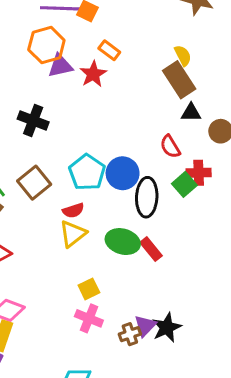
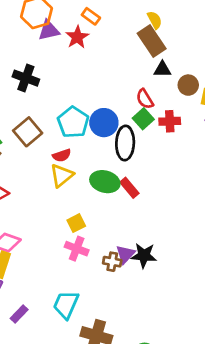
green square: (184, 184) -> (143, 119), moved
black star: (167, 327) -> (144, 255), turned 30
brown cross: (130, 334) -> (112, 262), turned 30

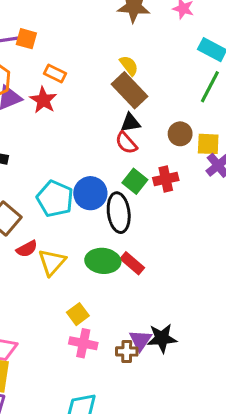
black triangle: (162, 69) -> (130, 123), moved
red semicircle: (145, 99) -> (126, 143), moved
red semicircle: (62, 155) -> (27, 249), moved

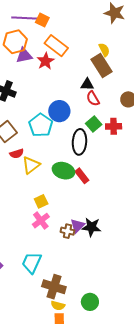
orange rectangle: (55, 74) -> (56, 46), size x1.6
black triangle: (130, 123) -> (87, 84), moved
blue circle: (90, 193) -> (59, 111), moved
pink cross: (83, 343) -> (41, 221), turned 30

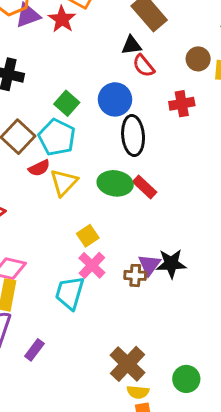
blue circle: (59, 111) -> (115, 99), moved
green square: (94, 124) -> (67, 103), moved
cyan pentagon: (41, 125) -> (57, 137), moved
cyan trapezoid: (32, 263) -> (70, 293), moved
brown cross: (54, 287) -> (127, 364), turned 35

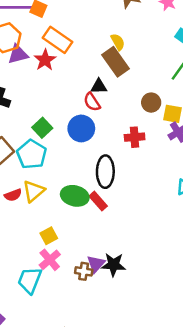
red semicircle: (144, 66) -> (92, 102), moved
black ellipse: (133, 136) -> (105, 172), moved
red semicircle: (39, 168) -> (13, 195), moved

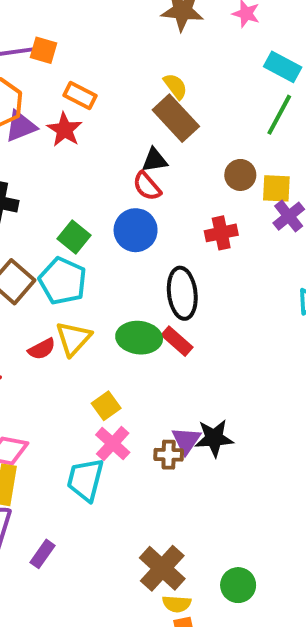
orange rectangle: (57, 40) -> (80, 96), size x0.7

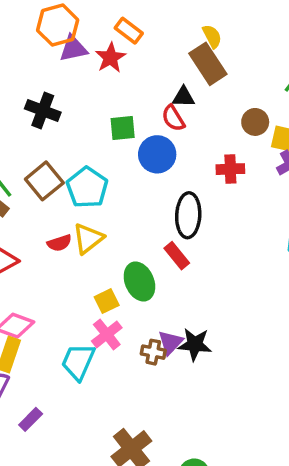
green square: (74, 237) -> (123, 128), moved, turned 36
green ellipse: (139, 338) -> (139, 282), moved, turned 51

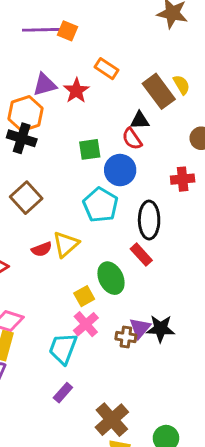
orange hexagon: (58, 25) -> (26, 114), moved
orange rectangle: (129, 31) -> (107, 69), moved
yellow semicircle: (212, 36) -> (181, 85), moved
cyan pentagon: (87, 188) -> (101, 205), moved
purple rectangle: (31, 419) -> (63, 393), moved

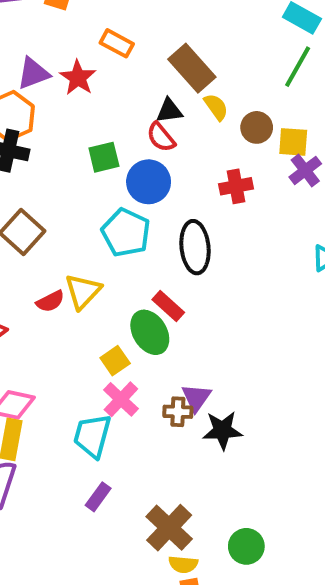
yellow semicircle: (181, 85) -> (216, 107), moved
red rectangle: (141, 255) -> (168, 306), moved
black star: (161, 329) -> (223, 430), moved

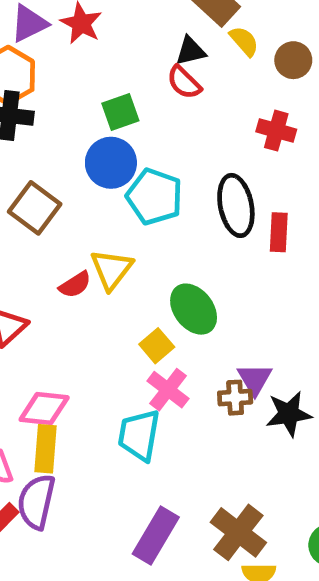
blue circle: (149, 182) -> (111, 163), moved
red cross: (236, 186) -> (276, 131), turned 32
red rectangle: (168, 306) -> (279, 232), moved, turned 56
purple rectangle: (98, 497) -> (156, 535), moved, size x1.6

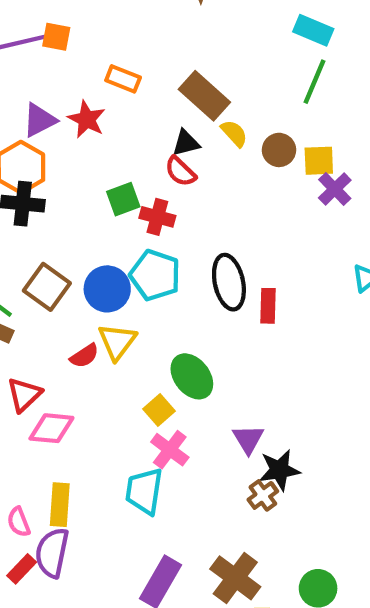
red cross: (276, 131) -> (157, 217), moved
blue circle: (111, 163) -> (107, 289), moved
brown cross: (235, 398) -> (263, 495), moved, turned -32
pink diamond: (44, 409) -> (51, 428), moved

